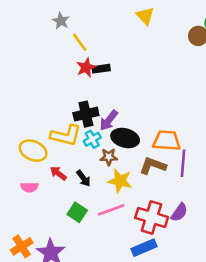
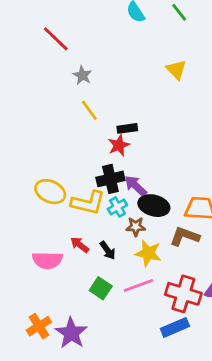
yellow line: (80, 42) -> (89, 110), moved
red star: (86, 67) -> (119, 145), moved
purple arrow: (109, 120) -> (136, 186), turned 95
yellow ellipse: (33, 151) -> (50, 192), moved
pink semicircle: (29, 187) -> (47, 260), size x1.5

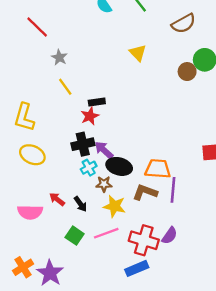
yellow L-shape: (88, 203) -> (24, 117), moved, turned 92

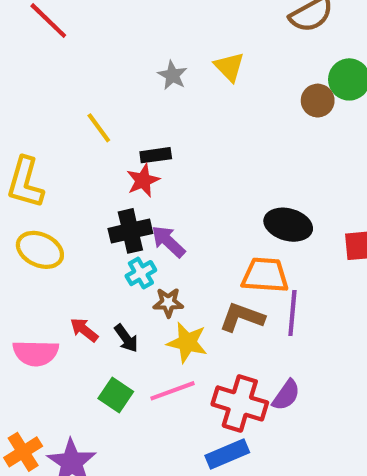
gray star: (59, 57) -> (172, 75), moved
black ellipse: (119, 166) -> (288, 225), moved

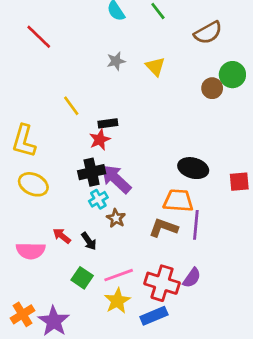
gray star: (172, 75) -> (116, 61), moved, turned 30
purple arrow: (168, 241) -> (116, 179), size x1.4
brown star: (168, 302) -> (116, 218), turned 30
yellow star: (187, 342) -> (117, 301), moved, turned 30

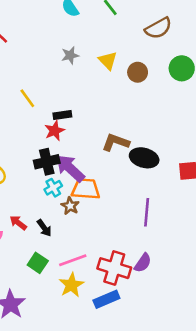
brown circle: (212, 88) -> (138, 72), moved
orange trapezoid: (178, 201) -> (86, 189), moved
brown L-shape: (163, 228) -> (116, 142), moved

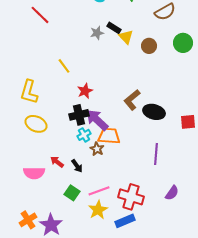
black rectangle: (62, 115) -> (114, 28), moved, turned 40
brown L-shape: (116, 142) -> (132, 100), turned -60
purple semicircle: (143, 263) -> (172, 193), moved

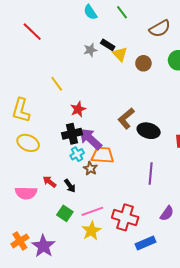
blue rectangle: (125, 221) -> (145, 243), moved

